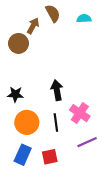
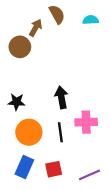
pink cross: (80, 113) -> (86, 122), turned -36
purple line: (87, 142) -> (89, 175), moved

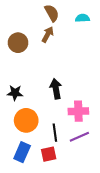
brown arrow: (36, 28) -> (48, 34), moved
black line: (60, 132) -> (55, 133), moved
purple line: (89, 175) -> (79, 137), moved

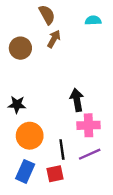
brown semicircle: (52, 13) -> (47, 15), moved
black arrow: (56, 89) -> (77, 100), moved

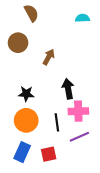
brown semicircle: (47, 15) -> (31, 13), moved
brown arrow: (54, 39) -> (49, 57), moved
black star: (17, 105) -> (26, 94), moved
black line: (62, 150) -> (57, 122), moved

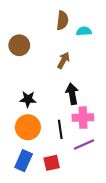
brown semicircle: (31, 13) -> (62, 20), moved, turned 36
cyan semicircle: (82, 18) -> (84, 31), moved
brown arrow: (49, 57) -> (63, 60), moved

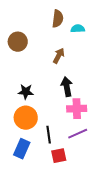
black line: (60, 129) -> (49, 135), moved
red square: (52, 163) -> (59, 156), moved

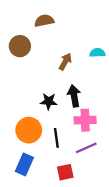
brown semicircle: (58, 19) -> (44, 21), moved, turned -108
cyan semicircle: (78, 29) -> (97, 53), moved
black star: (26, 92) -> (49, 101), moved
black line: (49, 135) -> (56, 138), moved

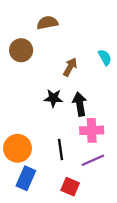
cyan semicircle: (97, 53) -> (105, 57), turned 64
black star: (49, 101) -> (53, 98), moved
orange circle: (29, 130) -> (18, 148), moved
red square: (65, 172) -> (70, 187), turned 35

